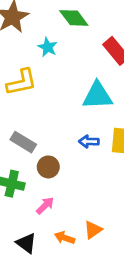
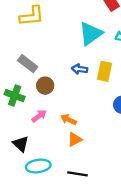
cyan triangle: (97, 96) -> (91, 34), turned -40
orange arrow: (65, 238) -> (68, 120), moved

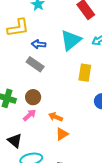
gray rectangle: (28, 64) -> (35, 64), moved
blue arrow: (80, 69) -> (39, 44), moved
brown circle: (45, 86) -> (33, 97), moved

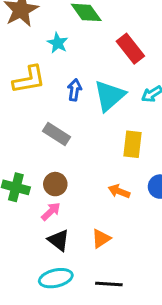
blue arrow: (39, 44) -> (75, 90), moved, turned 96
orange arrow: (55, 117) -> (119, 191), moved
black triangle: (15, 141) -> (59, 240), moved

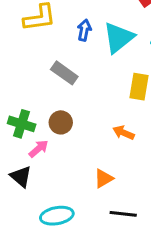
pink arrow: (51, 211) -> (39, 149), moved
black triangle: (59, 240) -> (21, 176), moved
black line: (109, 284) -> (123, 214), moved

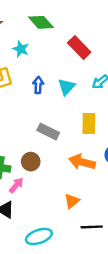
cyan triangle: (118, 38) -> (66, 87), size x0.7
gray rectangle: (64, 73) -> (48, 132), moved
orange arrow: (124, 133) -> (82, 162), size x1.5

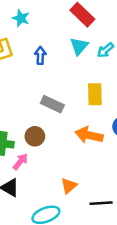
cyan triangle: (66, 87) -> (79, 46), moved
orange triangle: (72, 201) -> (69, 186), moved

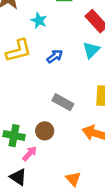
blue arrow: (40, 55) -> (55, 56), turned 49
orange triangle: (69, 186) -> (73, 179), turned -35

